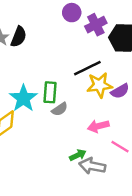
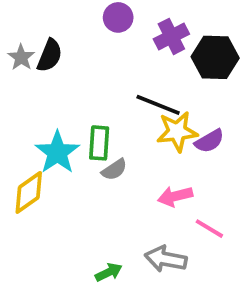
purple circle: (72, 13) -> (118, 17), moved
black line: (87, 68) -> (158, 105), turned 48
green arrow: (78, 155) -> (109, 272), moved

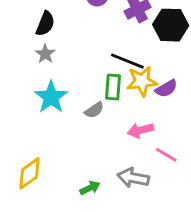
gray star: (21, 57) -> (45, 54), moved
green rectangle: (99, 143) -> (113, 87), moved
yellow diamond: (29, 192) -> (29, 173), moved

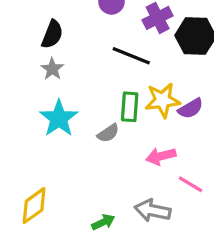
black line: (127, 61) -> (131, 56), moved

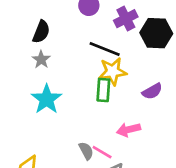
yellow star: (163, 100) -> (113, 71), moved
gray semicircle: (108, 133) -> (86, 151), moved, turned -84
pink line: (191, 184) -> (102, 152), moved

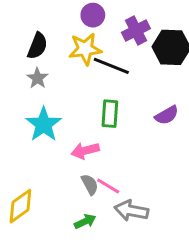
yellow star: (113, 71) -> (85, 49), moved
pink arrow: (128, 130) -> (85, 151), moved

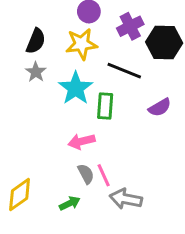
black line: (111, 66) -> (124, 71), moved
cyan star: (44, 124) -> (76, 88), moved
pink line: (108, 186) -> (104, 175), turned 35
green arrow: (85, 221) -> (70, 203), moved

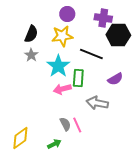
purple cross: (130, 26) -> (103, 18), moved, turned 36
pink arrow: (81, 141) -> (62, 89), moved
gray arrow: (126, 199) -> (97, 103), moved

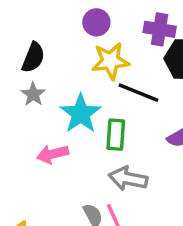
yellow star: (62, 36) -> (110, 61), moved
pink arrow: (62, 89) -> (53, 154), moved
gray arrow: (97, 103) -> (128, 179), moved

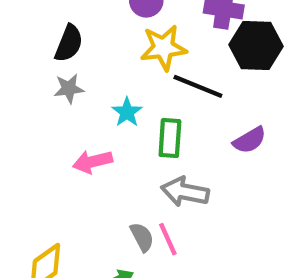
gray star: (33, 94) -> (69, 89), turned 30
cyan star: (81, 114) -> (127, 112), size x0.6

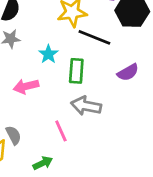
gray semicircle: (142, 237) -> (13, 135), moved
pink line: (168, 239) -> (61, 131), moved

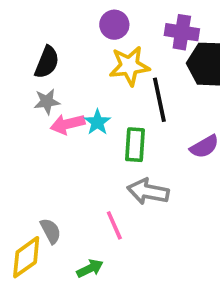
black line: (94, 37) -> (159, 100), turned 56
pink arrow: (26, 86) -> (67, 124), moved

